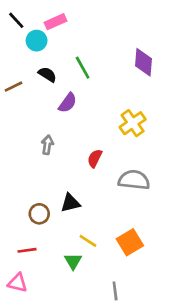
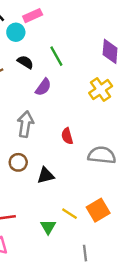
yellow cross: (133, 123) -> (101, 90), moved
gray arrow: (47, 145) -> (25, 124), size x1.5
red semicircle: (95, 158) -> (67, 136), turned -42
brown circle: (39, 214) -> (18, 162), moved
yellow line: (88, 241) -> (70, 214), moved

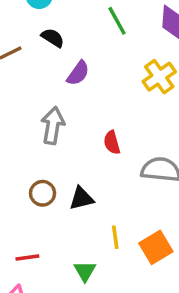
green line: (56, 56) -> (117, 21), moved
brown circle: (18, 162) -> (43, 193), moved
yellow line: (70, 214) -> (115, 237), moved, turned 49

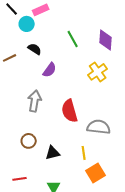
red semicircle: (112, 143) -> (70, 111), size x1.6
black triangle: (81, 198) -> (53, 153), moved
yellow line: (115, 237) -> (84, 153), moved

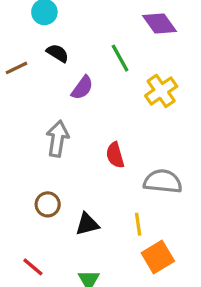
green line: (73, 39) -> (120, 58), moved
purple diamond: (106, 40) -> (159, 24), moved, turned -40
red semicircle: (70, 111) -> (115, 155), size x0.7
red line: (20, 179) -> (33, 267), turned 48

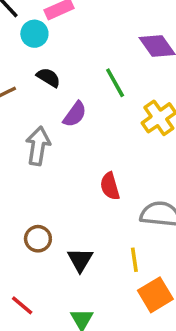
gray arrow: (58, 139) -> (38, 146), moved
black triangle: (87, 224) -> (80, 260), turned -45

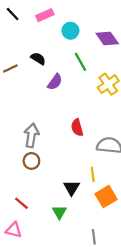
cyan circle: (34, 34) -> (70, 31), moved
gray arrow: (38, 146) -> (31, 135), moved
black triangle: (80, 260) -> (72, 188), moved

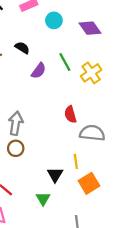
green line: (80, 62) -> (65, 62), moved
red semicircle: (77, 128) -> (70, 114), moved

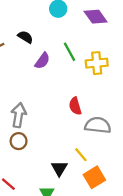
yellow cross: (91, 73) -> (97, 63), turned 30
yellow line: (76, 161) -> (81, 155), turned -32

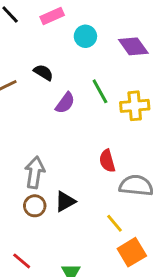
black triangle: (59, 168) -> (65, 201), moved, turned 30

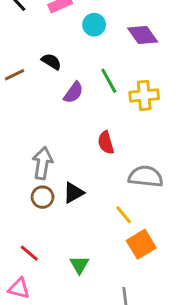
red semicircle: (107, 161) -> (106, 143), moved

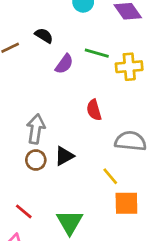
green line: (109, 81) -> (97, 53), turned -45
orange square: (141, 244) -> (126, 203), turned 30
green triangle: (79, 265) -> (70, 222), size x1.5

